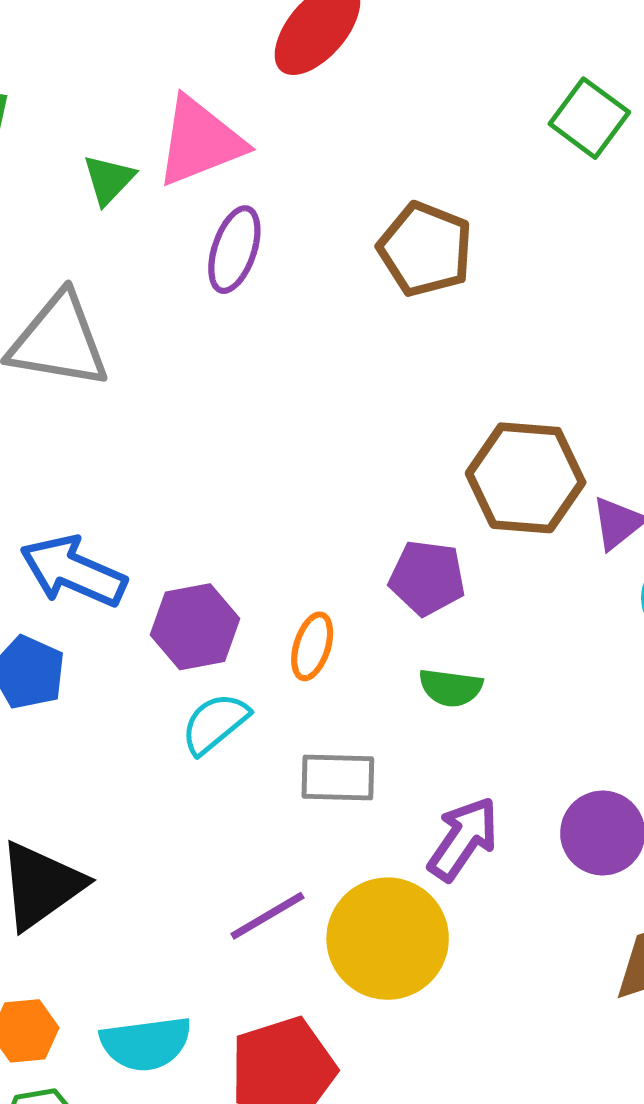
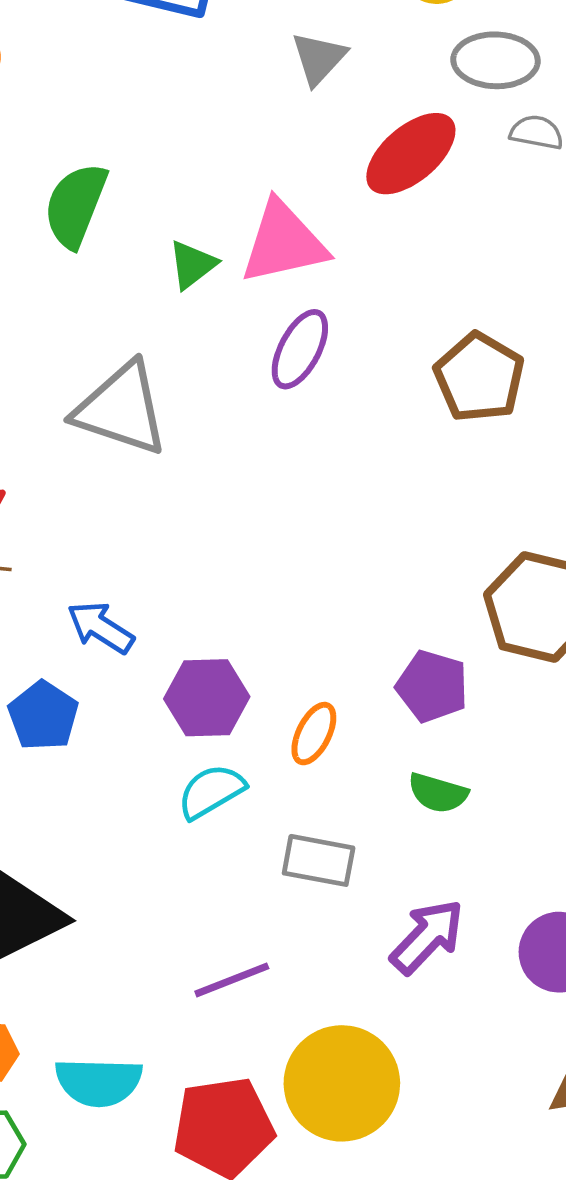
blue arrow: (73, 571) -> (101, 627), size x0.7
yellow circle: (388, 939) -> (342, 1083), moved

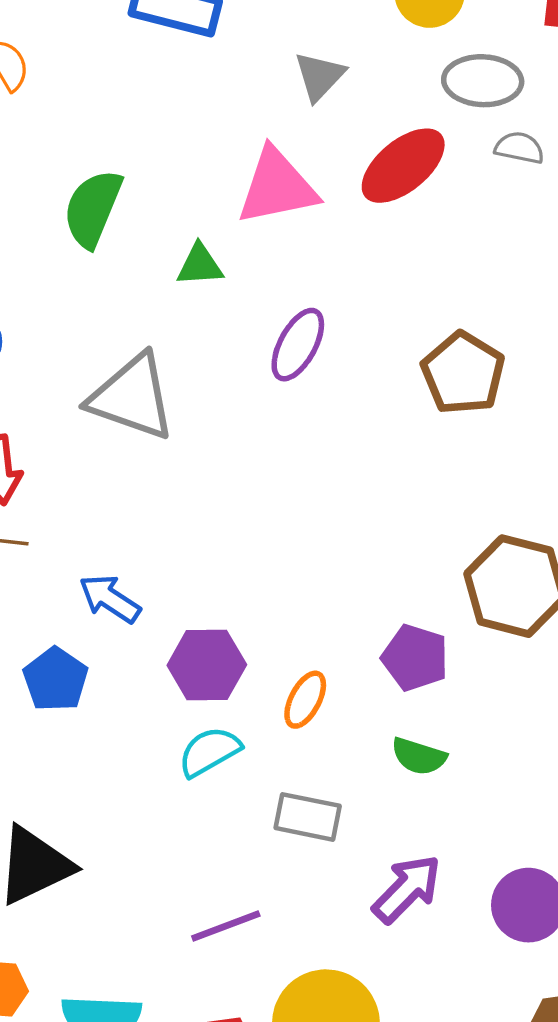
pink triangle: (284, 243) -> (277, 187), moved
green triangle: (192, 265) -> (200, 265), turned 33

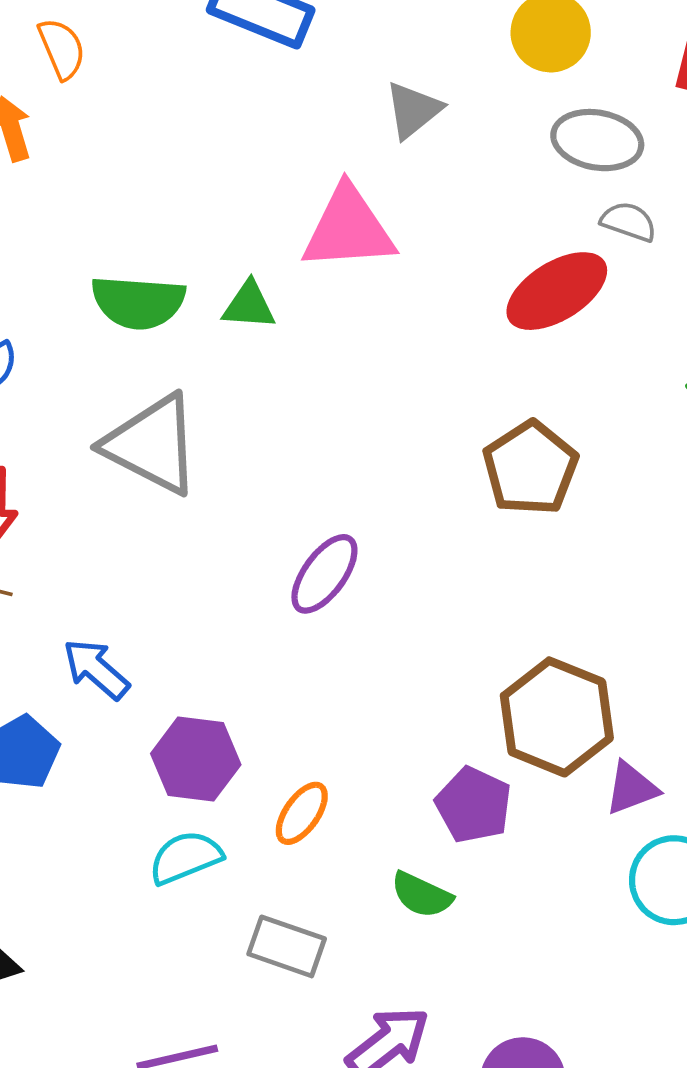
red ellipse: (403, 166) -> (557, 291), moved
green semicircle: (93, 208) -> (138, 302), moved, turned -116
purple ellipse: (298, 345) -> (324, 574), moved
purple pentagon: (415, 658) -> (474, 805), moved

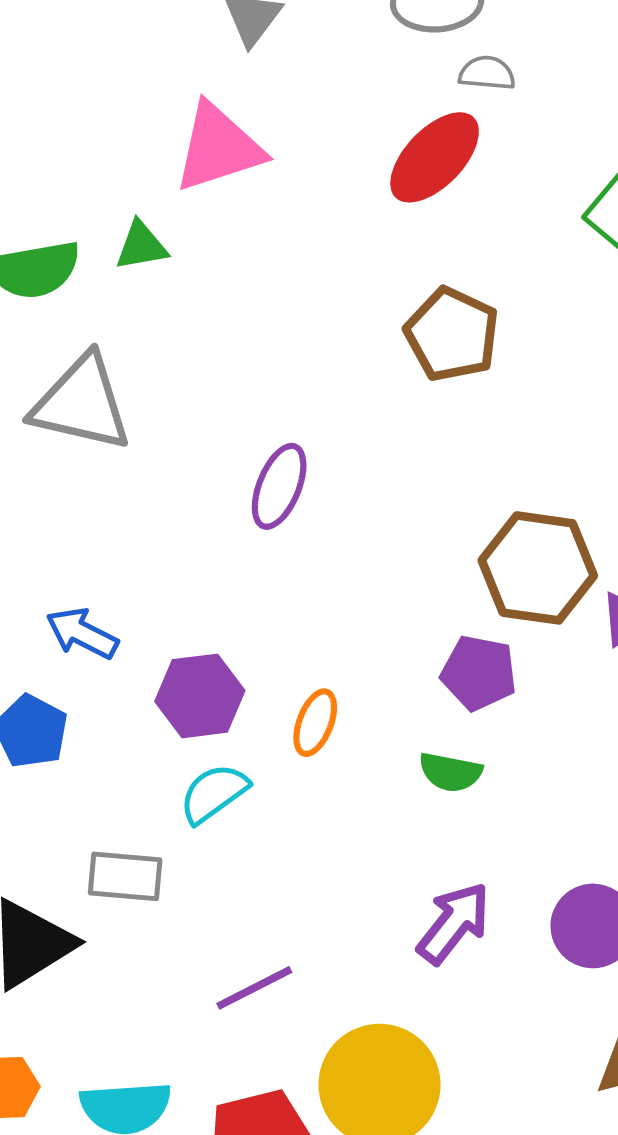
gray rectangle: (287, 946) -> (125, 876), moved

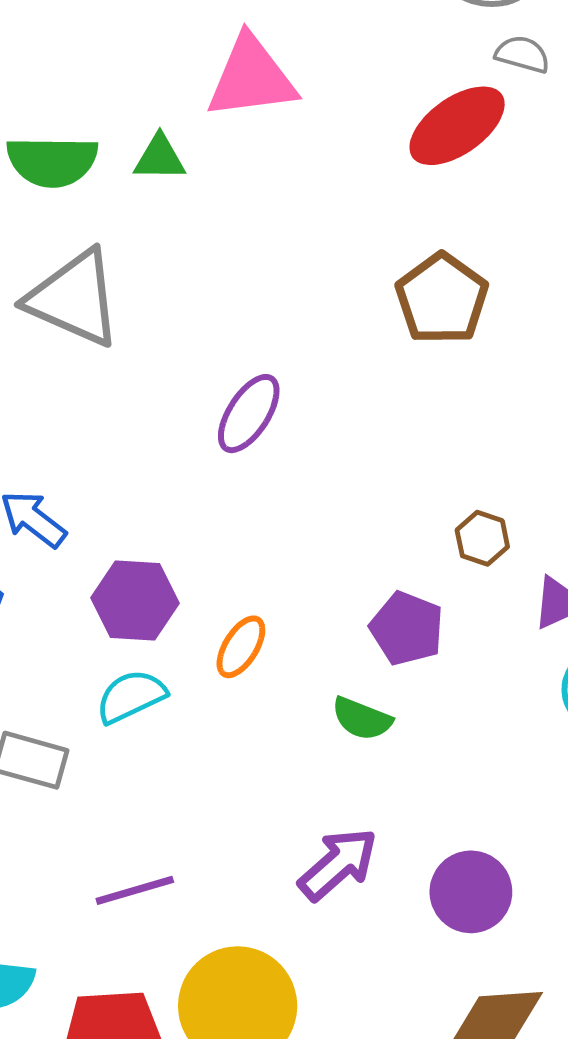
brown hexagon: (538, 568) -> (482, 538), size x0.5

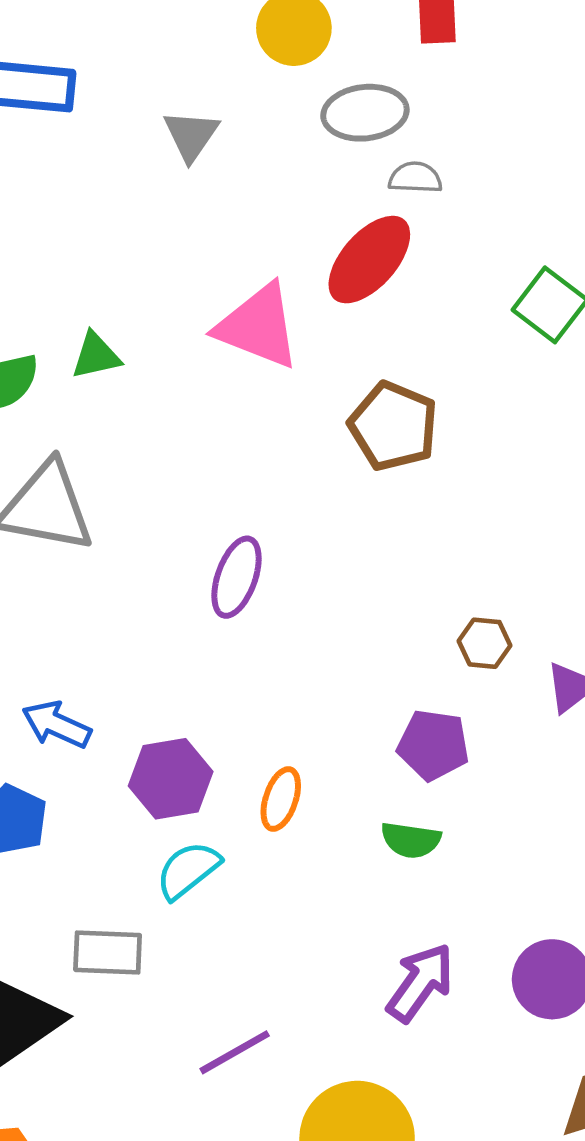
pink triangle: (251, 78) -> (258, 326), moved, turned 42

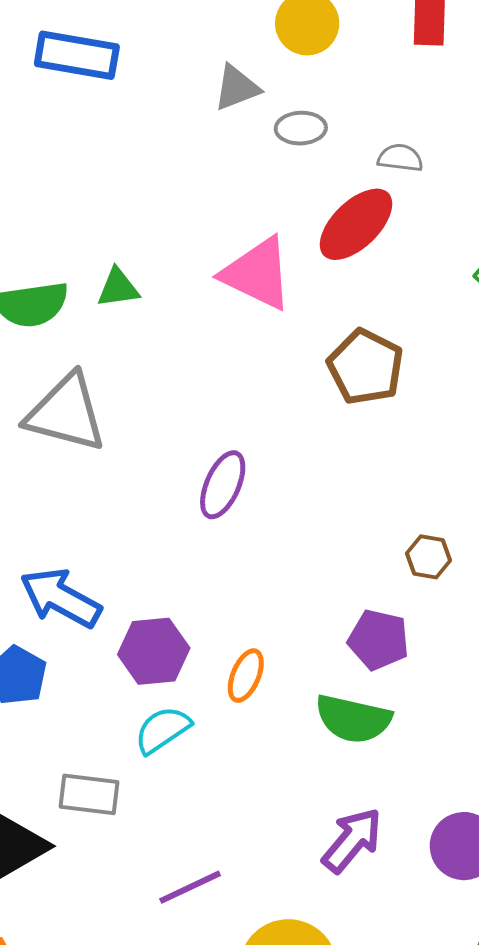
gray ellipse: (365, 113) -> (301, 128), moved, size x0.7
gray triangle: (191, 135) -> (237, 88), moved, turned 30
blue arrow: (56, 725) -> (61, 598), size x1.4
green semicircle: (411, 840) -> (353, 719), size x1.5

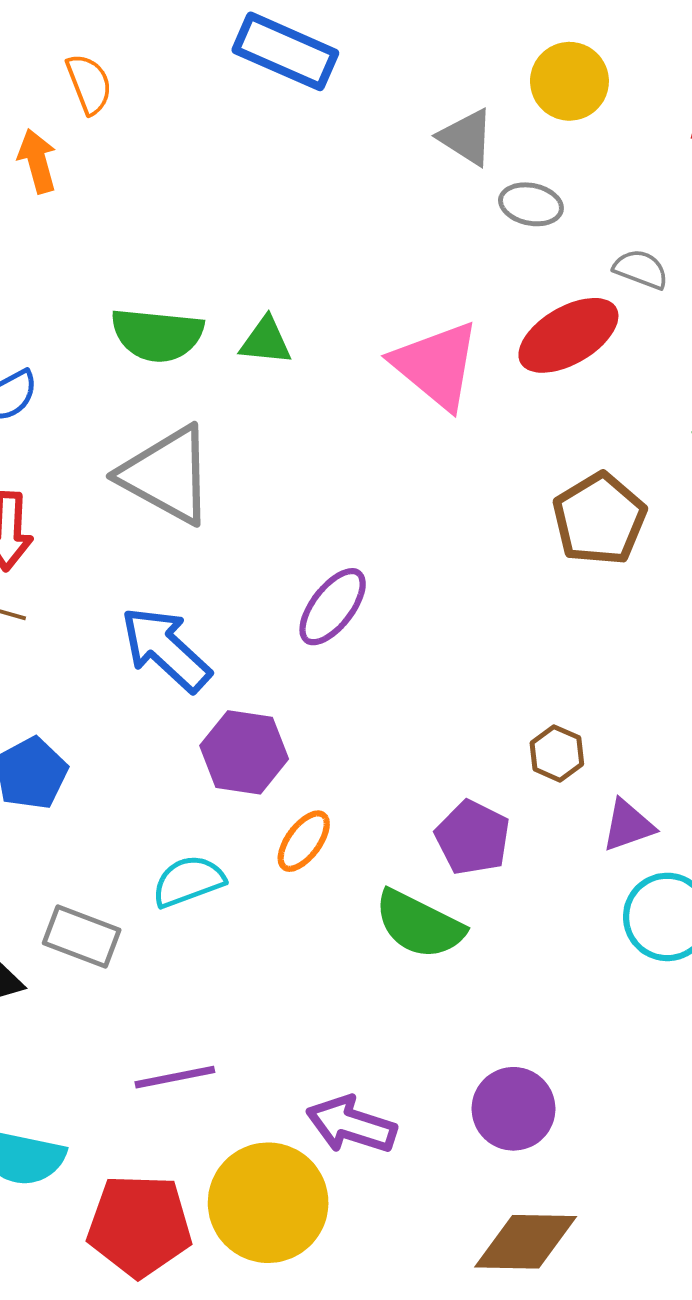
gray triangle: (237, 88) -> (466, 137), turned 40
brown pentagon: (365, 367) -> (599, 519), moved
blue arrow: (61, 598) -> (166, 649), moved
purple hexagon: (154, 651) -> (244, 752), moved
purple arrow: (352, 840) -> (351, 1125), moved, turned -126

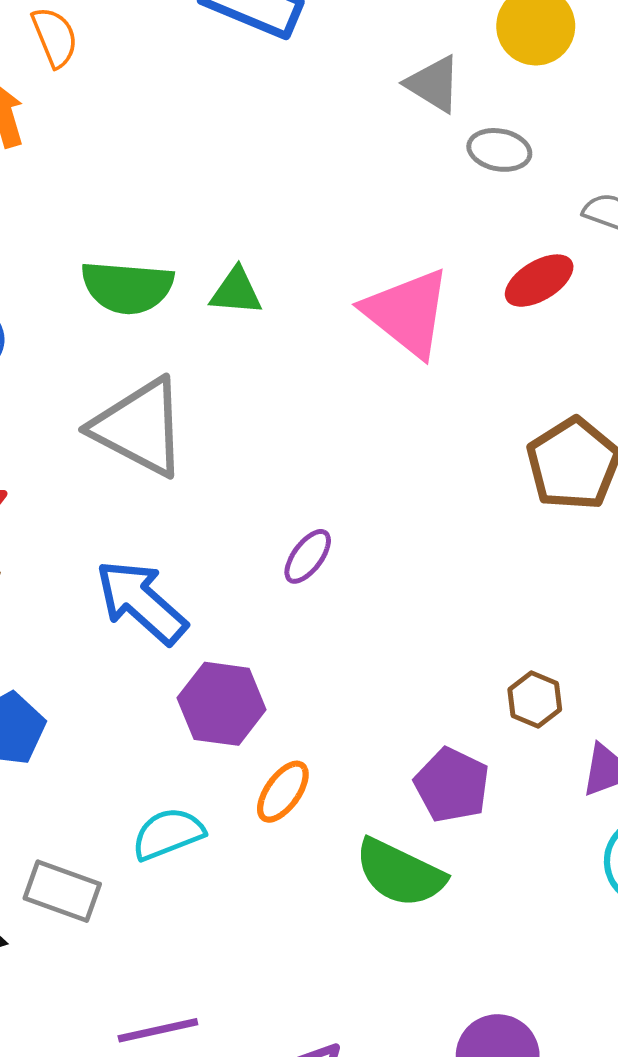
red ellipse: (568, 335) -> (539, 281), size x0.7
purple ellipse: (333, 607) -> (308, 556), size x0.7

